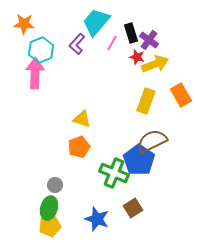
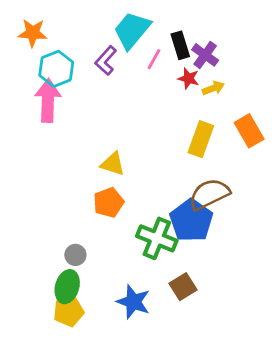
yellow arrow: (155, 64) -> (213, 88), size x0.6

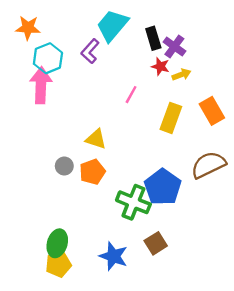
pink line: (154, 59) -> (131, 95), moved
brown semicircle: (209, 194) -> (208, 165), moved
gray circle: (75, 255) -> (64, 166), moved

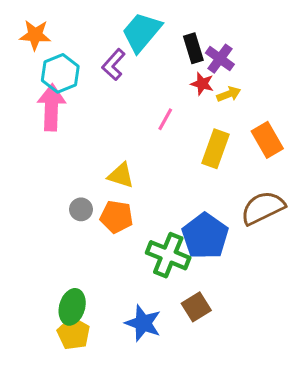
orange pentagon: (92, 172) -> (116, 217), turned 30
yellow pentagon: (58, 264) -> (74, 334), turned -30

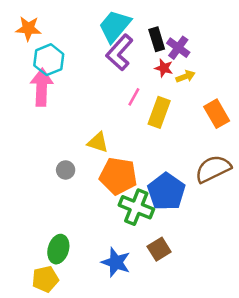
purple L-shape: (114, 65) -> (120, 52), moved, size x1.4
yellow rectangle: (215, 149) -> (159, 112), moved
orange pentagon: (116, 217) -> (118, 176), moved, size x1.4
yellow pentagon: (74, 334) -> (45, 279), moved, turned 30

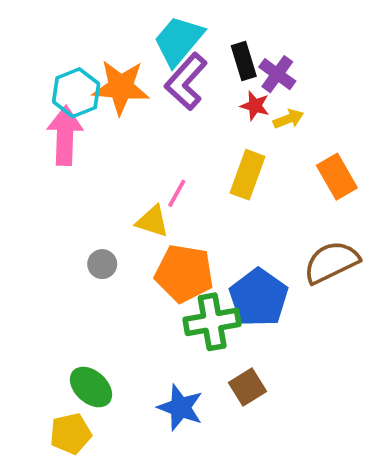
orange star: (28, 29) -> (121, 87), moved, size x1.4
pink line: (134, 97) -> (177, 193), moved
green cross: (136, 207) -> (212, 322), turned -32
green ellipse: (58, 249) -> (91, 387), turned -64

